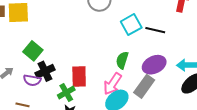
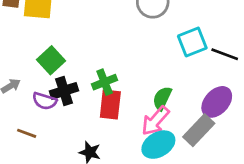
green semicircle: (122, 60) -> (162, 98), moved
purple ellipse: (154, 65) -> (217, 102), turned -30
green cross: (66, 92) -> (105, 82), moved

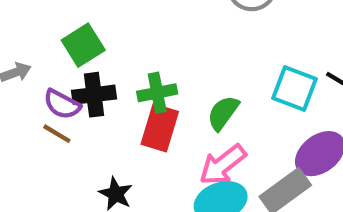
cyan square: (192, 42) -> (294, 88), moved, turned 32
green semicircle: (162, 98) -> (223, 113), moved
brown line: (27, 133) -> (57, 134), moved

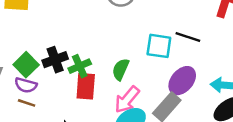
green square: (83, 45) -> (26, 65), moved
black cross: (94, 95) -> (55, 60), moved

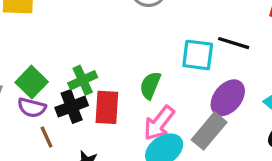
black cross: (55, 60) -> (72, 107), moved
green cross: (80, 66) -> (83, 80), moved
brown line: (27, 103) -> (46, 137), moved, turned 48

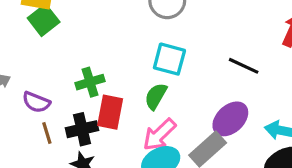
cyan square: (198, 55) -> (169, 59), moved
green square: (32, 82) -> (44, 20), moved
black cross: (72, 107) -> (82, 129), moved

